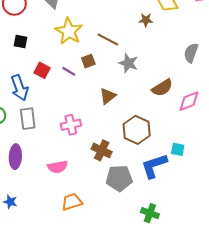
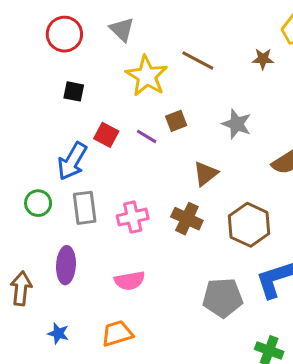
brown line: (108, 39) -> (198, 60), moved
blue arrow: (19, 88) -> (72, 161), turned 50
pink cross: (71, 125) -> (133, 217), moved
brown cross: (102, 150) -> (187, 219), moved
orange trapezoid: (72, 202) -> (117, 333), moved

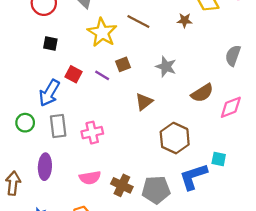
brown cross: (187, 219) -> (122, 185), moved

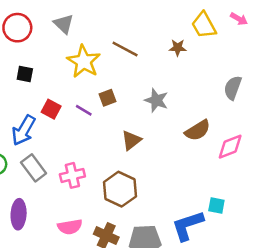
gray rectangle: (58, 126) -> (34, 168), turned -30
brown hexagon: (175, 138) -> (120, 189), moved

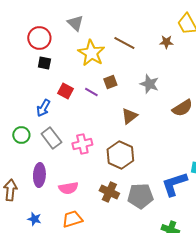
red circle: (17, 28) -> (39, 38), moved
blue arrow: (24, 130) -> (43, 108), size x0.7
pink semicircle: (70, 227) -> (68, 188), moved

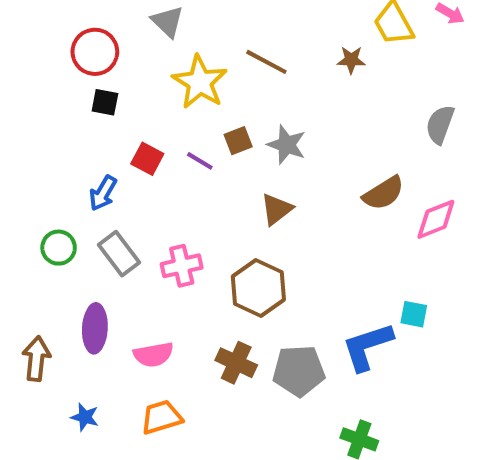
gray star: (149, 84) -> (287, 145), moved

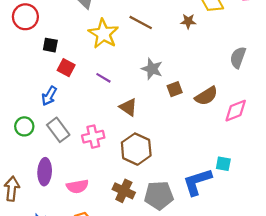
red circle: (95, 52) -> (25, 17), moved
brown square: (238, 141) -> (175, 89), moved
red square: (147, 159) -> (66, 68), moved
brown triangle: (277, 209) -> (128, 107), moved, turned -48

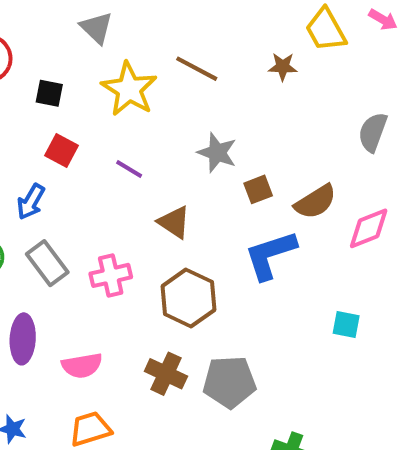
black square: (50, 45) -> (49, 93), moved
blue L-shape: (197, 182) -> (270, 255), moved

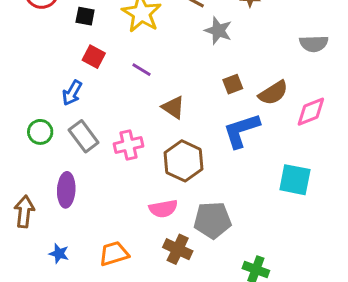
gray semicircle: (373, 132) -> (314, 44), turned -112
gray star: (217, 153) -> (218, 31), moved
cyan square: (346, 325) -> (295, 180), size x1.6
pink semicircle: (82, 366) -> (163, 209), moved
brown cross: (166, 374) -> (178, 249), moved

